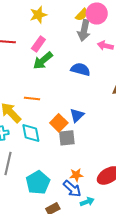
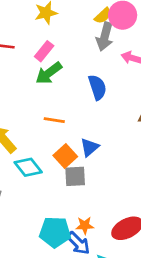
blue semicircle: (80, 69) -> (97, 87), turned 54
orange line: (32, 98) -> (54, 120), moved
cyan diamond: (31, 133) -> (28, 167), turned -30
cyan pentagon: (38, 182) -> (55, 232), moved, turned 30

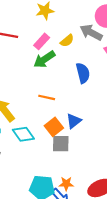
yellow semicircle: (103, 16) -> (67, 41), moved
gray arrow: (105, 37) -> (91, 32), turned 100

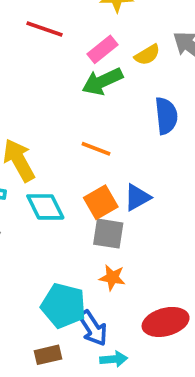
orange star: (66, 184) -> (112, 278), moved

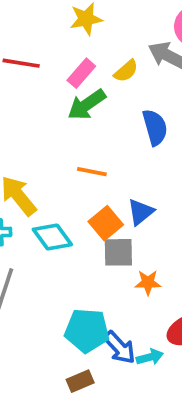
orange star: (112, 278) -> (148, 283), moved
cyan arrow: (114, 359) -> (150, 357), moved

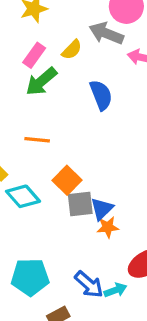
orange line: (92, 172) -> (37, 140), moved
blue triangle: (141, 212) -> (102, 209), moved
cyan pentagon: (87, 330) -> (30, 277), moved

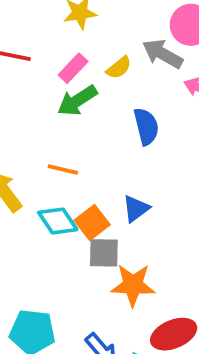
cyan diamond: (23, 196) -> (58, 221), moved
blue triangle: (102, 209) -> (136, 209), moved
orange star: (108, 227) -> (133, 285), size x1.6

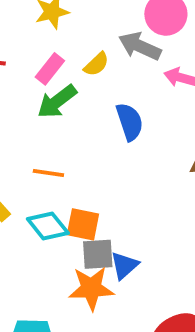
blue triangle: (136, 209) -> (124, 265), moved
orange square: (92, 223) -> (83, 224), turned -36
orange star: (133, 285) -> (91, 288), moved

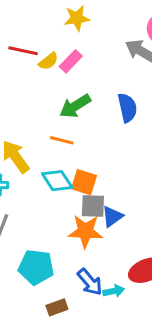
yellow semicircle: (96, 64) -> (48, 61), moved
green arrow: (57, 101) -> (75, 106), moved

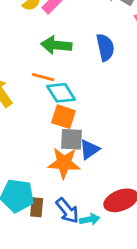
green arrow: (75, 106) -> (56, 45), turned 36
cyan diamond: (57, 181) -> (61, 93), moved
brown rectangle: (57, 307) -> (37, 207), moved, turned -66

